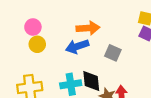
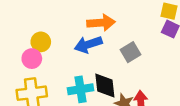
pink circle: (33, 27) -> (32, 59), moved
gray square: (113, 53) -> (131, 52), turned 35

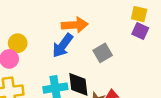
blue arrow: (88, 44) -> (63, 46), turned -35

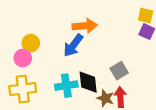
gray square: (103, 53) -> (119, 71), moved

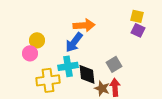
cyan cross: (66, 86) -> (68, 66), moved
yellow cross: (23, 89) -> (48, 80), moved

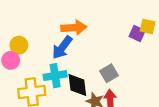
yellow square: (137, 16) -> (148, 26), moved

